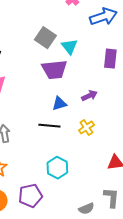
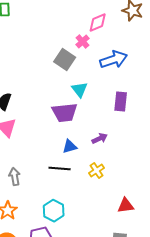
gray square: (45, 38) -> (65, 60), moved
cyan hexagon: (57, 168) -> (54, 211), moved

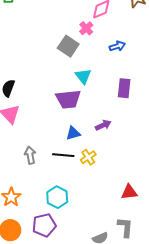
blue arrow: (114, 60) -> (117, 46), size x0.6
yellow cross: (97, 171) -> (88, 157), moved
gray arrow: (15, 177) -> (30, 155), moved

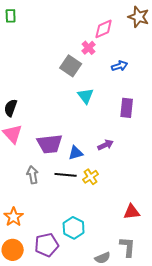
purple trapezoid: (68, 99) -> (50, 144), moved
cyan hexagon: (57, 197) -> (74, 228), moved

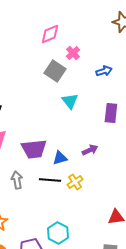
pink diamond: (104, 29) -> (50, 34), moved

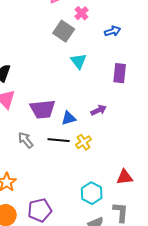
gray arrow: (17, 180) -> (26, 140), turned -30
cyan hexagon: (58, 233) -> (92, 193), moved

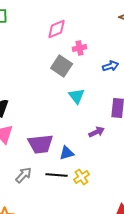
pink cross: (82, 13) -> (80, 48), turned 32
purple arrow: (99, 110) -> (97, 132), moved
gray arrow: (26, 140) -> (24, 175), turned 84

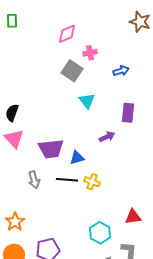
gray arrow: (24, 175) -> (34, 180), turned 120
yellow cross: (82, 177) -> (92, 182), turned -35

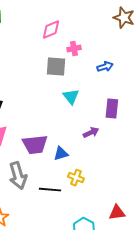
gray square: (72, 71) -> (56, 67), turned -30
gray arrow: (34, 180) -> (18, 176), size x1.5
black line: (67, 180) -> (50, 190), moved

